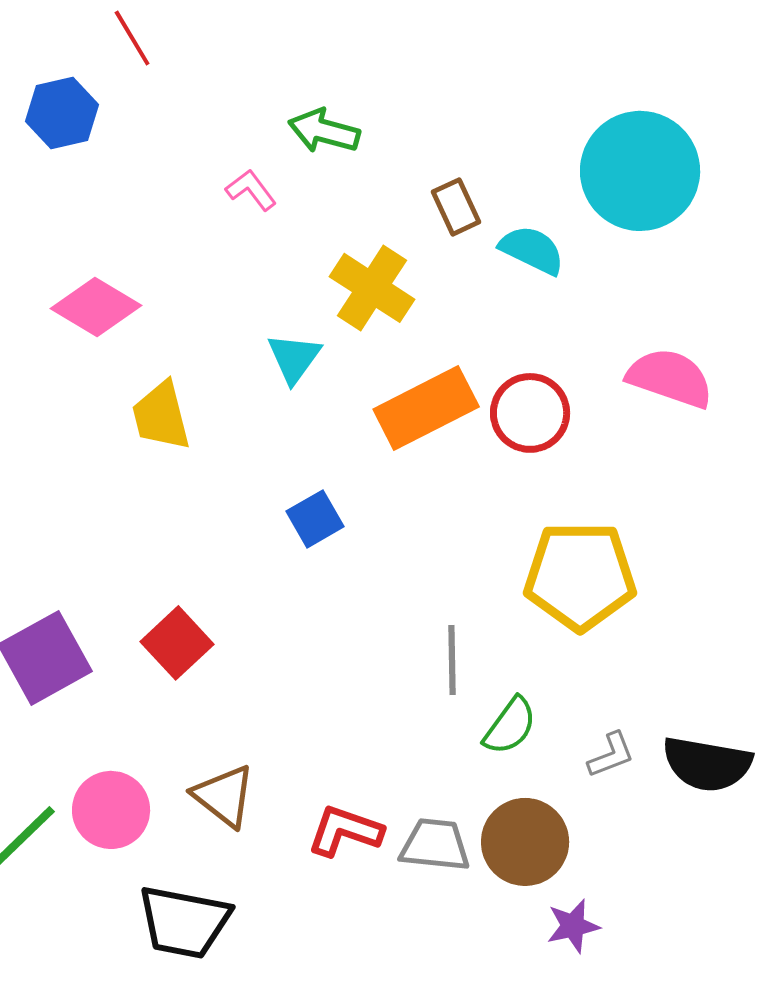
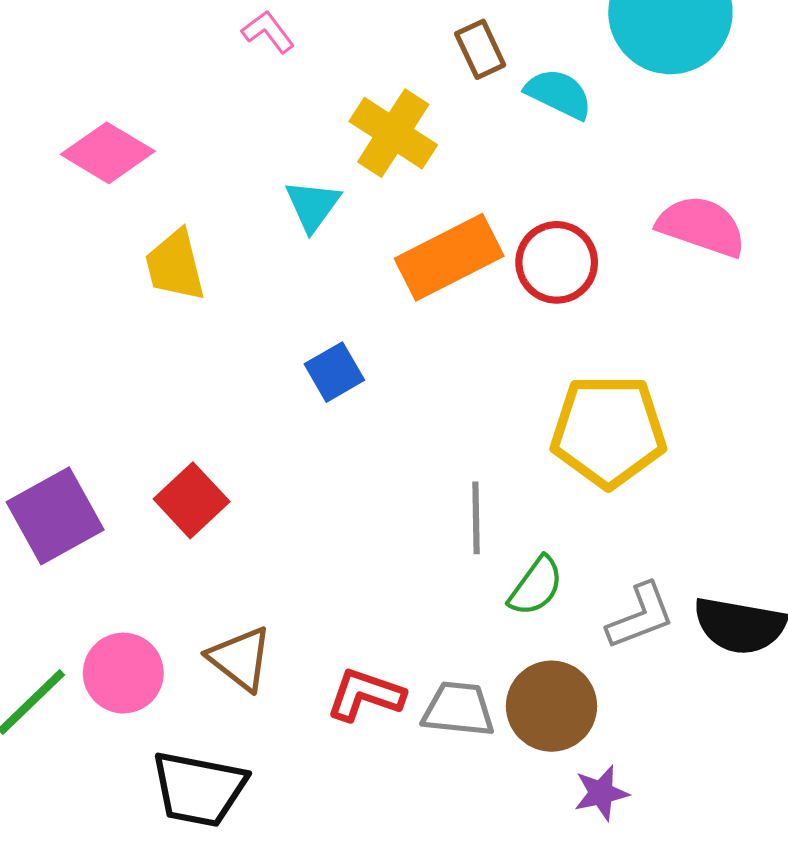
gray L-shape: (611, 755) -> (640, 616), size x1.4

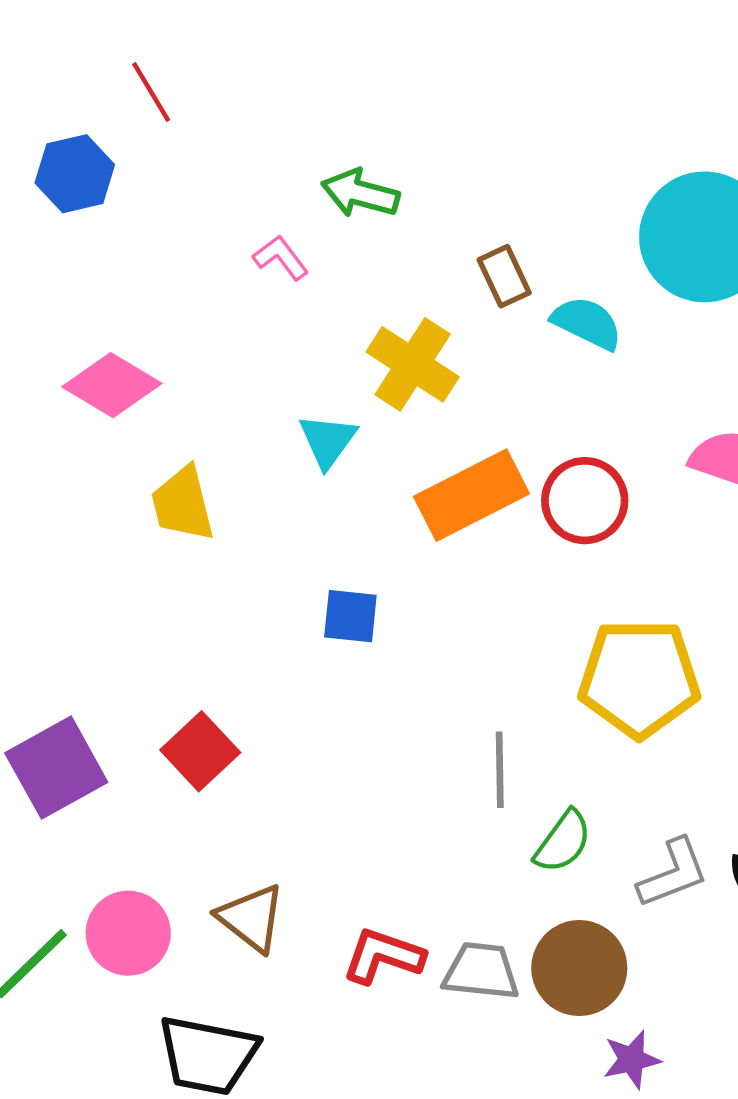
blue square: (334, 372) -> (350, 616), turned 36

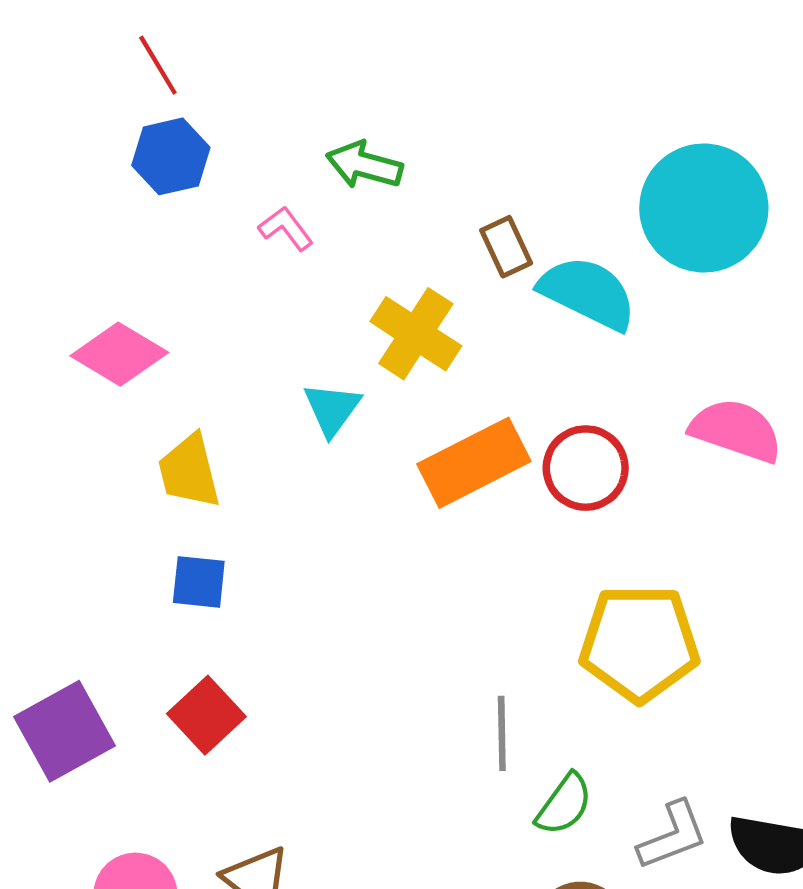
blue hexagon: (75, 174) -> (171, 156), moved
cyan semicircle: (587, 323) -> (588, 293), size x1.4
blue square: (350, 616) -> (199, 582), moved

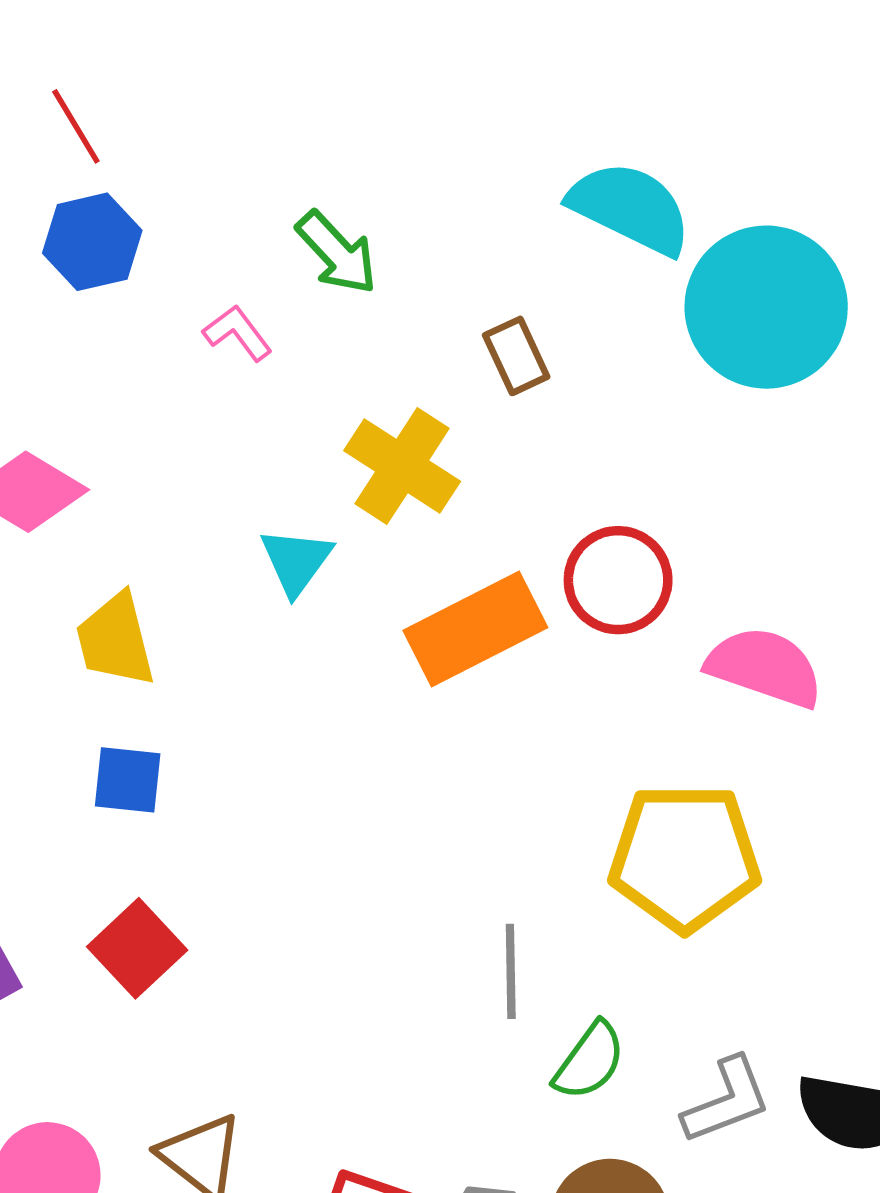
green arrow: (364, 165) -> (337, 253), turned -148
cyan semicircle: (588, 293) -> (630, 208), moved
pink semicircle: (736, 430) -> (765, 667), moved
red circle: (586, 468) -> (618, 580), moved

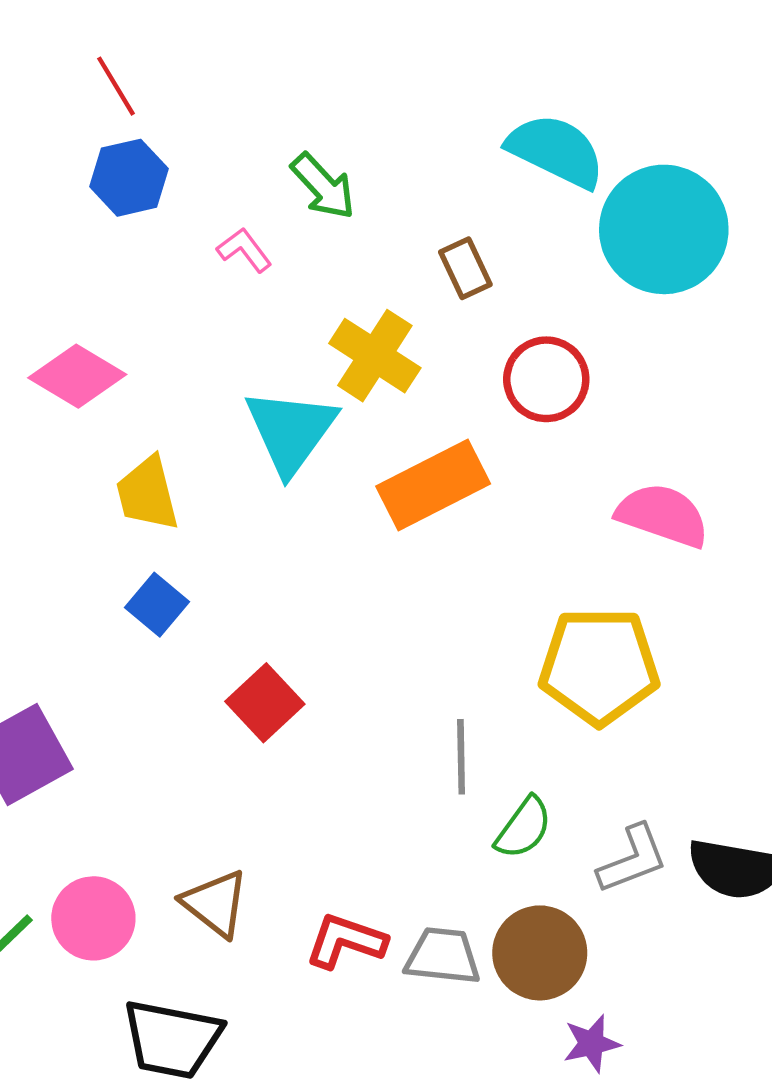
cyan triangle: (296, 561) -> (291, 431), size x1.6
red circle: (618, 580) -> (546, 379), moved
blue square: (128, 780) -> (157, 605), turned 34
red square: (137, 948) -> (265, 703), moved

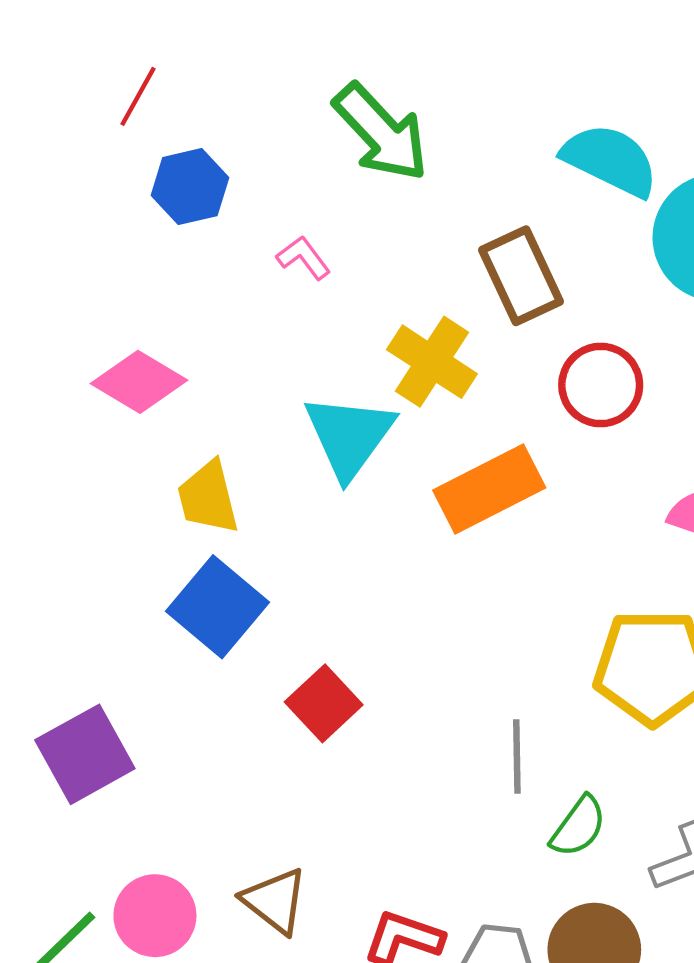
red line: (116, 86) -> (138, 96), moved, turned 60
green arrow: (323, 186) -> (381, 132), moved, size x1.5
brown rectangle: (465, 268) -> (521, 276), size x1.6
blue square: (157, 605) -> (218, 607), size x1.6

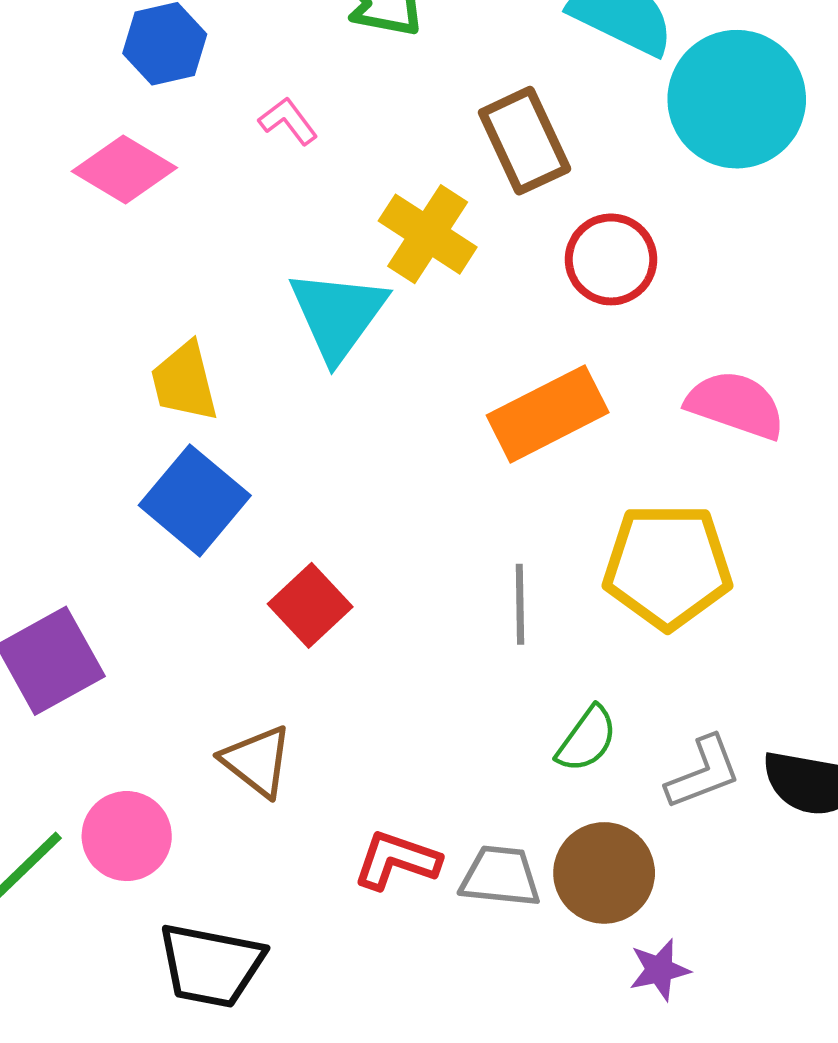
pink diamond: (139, 382) -> (124, 169), moved
orange rectangle: (489, 489) -> (548, 414), moved
gray line: (517, 756) -> (520, 604), moved
brown triangle: (275, 901) -> (257, 761), moved

